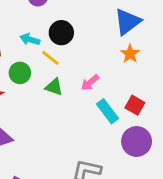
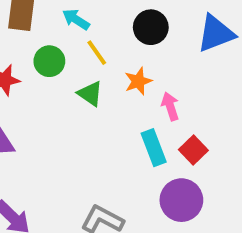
black circle: (61, 33) -> (151, 27), moved
orange star: (130, 54) -> (138, 81), moved
pink arrow: (90, 83) -> (170, 106), moved, turned 96

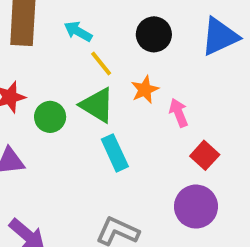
green circle: (49, 61) -> (50, 117), moved
green triangle: (90, 94) -> (97, 105), size x1.4
cyan rectangle: (154, 148) -> (115, 153), moved

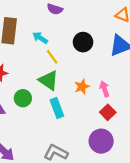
orange star: (145, 90) -> (82, 87), moved
pink arrow: (179, 113) -> (104, 89), moved
green circle: (50, 117) -> (23, 98), moved

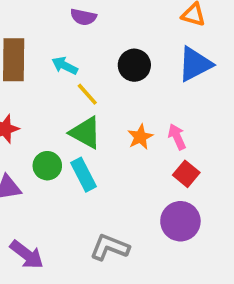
cyan rectangle: (57, 108) -> (84, 175), moved

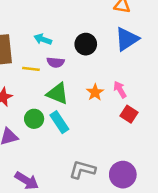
purple semicircle: (83, 17) -> (56, 62), moved
cyan arrow: (65, 66) -> (43, 39), moved
yellow line: (87, 94) -> (31, 69), moved, turned -36
purple circle: (180, 221) -> (123, 175), moved

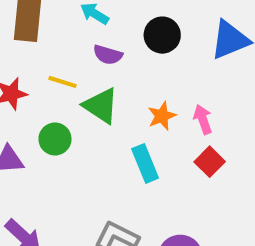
yellow line: (31, 69) -> (63, 82), moved
cyan rectangle: (59, 122) -> (145, 163), moved

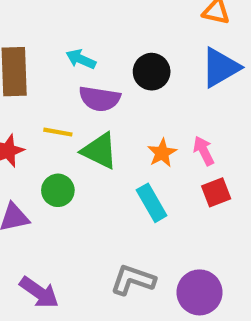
purple semicircle: (108, 55) -> (100, 99), size x1.4
red square: (210, 162) -> (216, 192), turned 32

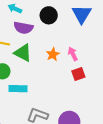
blue triangle: (220, 67) -> (82, 14), turned -30
cyan rectangle: (152, 203) -> (18, 89), moved, turned -60

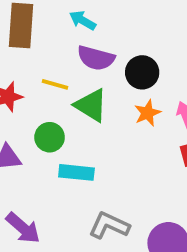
black circle: (49, 15) -> (142, 72), moved

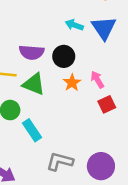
cyan arrow: (83, 20) -> (74, 25), moved
cyan rectangle: (76, 172) -> (32, 130), turned 60

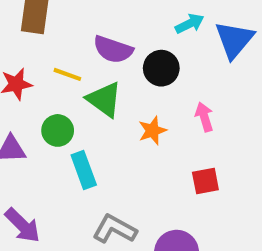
cyan arrow: (74, 25) -> (190, 24), turned 120
orange star: (72, 83) -> (152, 131), moved
red square: (107, 104) -> (205, 181), moved

